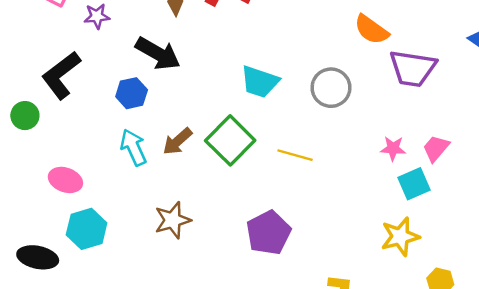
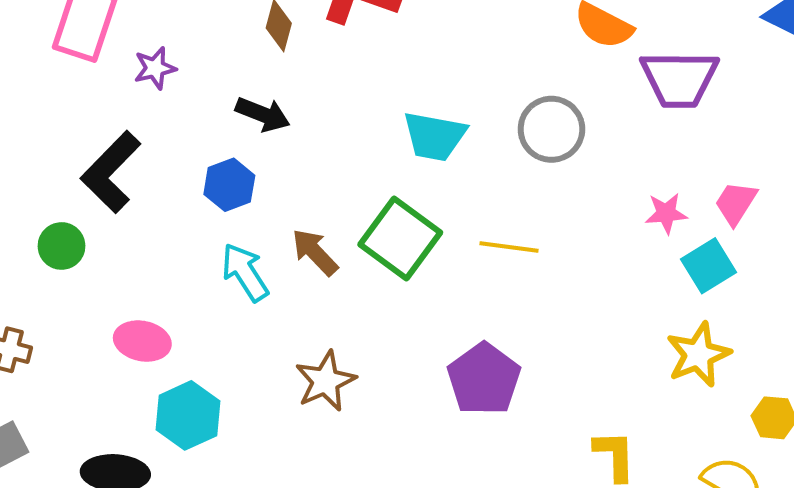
black arrow: (158, 53) -> (263, 114), size x0.7
brown arrow: (177, 141) -> (315, 252), turned 96

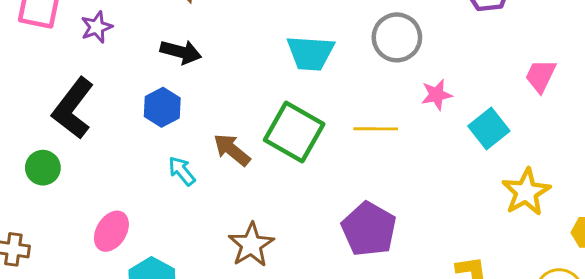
pink star: (666, 213) -> (437, 95), moved
cyan square: (708, 266) -> (489, 128), moved
cyan arrow: (245, 272) -> (182, 171), size x0.7
pink ellipse: (142, 341) -> (111, 231), turned -63

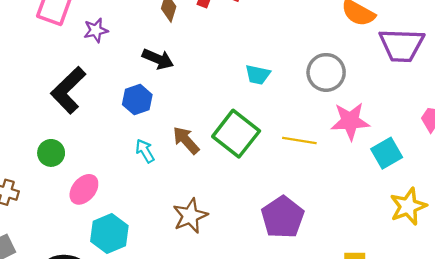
cyan trapezoid: (311, 53) -> (258, 75), size x0.7
pink star: (437, 95) -> (350, 121), size x1.6
green circle: (43, 168) -> (51, 153), moved

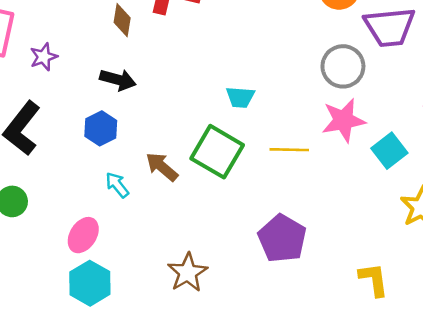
gray circle: (326, 72) -> (343, 66), moved
cyan trapezoid: (258, 75) -> (240, 97), moved
pink ellipse: (84, 189) -> (83, 235), moved
brown star: (190, 216) -> (188, 273), moved

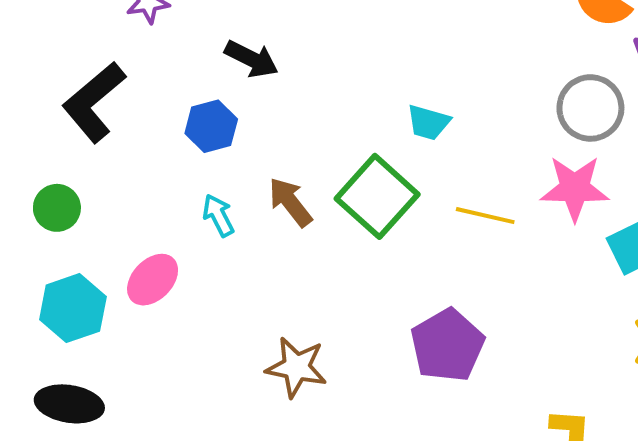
brown star: (188, 273) -> (296, 367), turned 30
cyan hexagon: (90, 283) -> (73, 308), moved

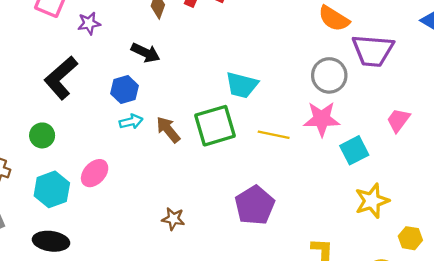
cyan trapezoid: (428, 122) -> (242, 85), size x1.4
green square: (377, 196) -> (215, 126), turned 33
cyan arrow: (218, 215) -> (131, 122), moved, turned 105
brown star: (296, 367) -> (173, 219), size x0.7

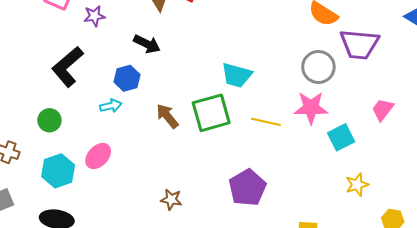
cyan arrow: (131, 122) -> (111, 106), moved
yellow star: (372, 201) -> (357, 185), size x0.7

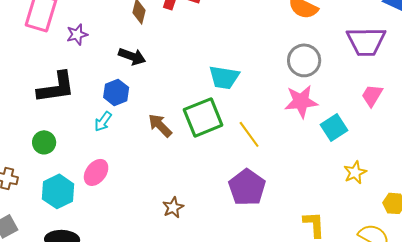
purple trapezoid: (359, 44) -> (366, 41), moved
black L-shape: (68, 67) -> (56, 87), turned -141
cyan arrow: (111, 106) -> (103, 121), turned 145
yellow line: (266, 122) -> (249, 134), moved, turned 48
brown star: (171, 200) -> (173, 207), turned -30

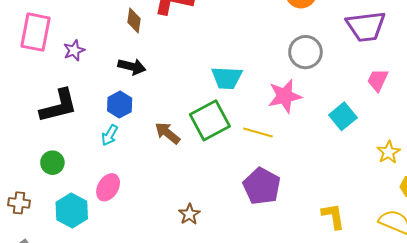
pink star: (301, 101) -> (285, 96), moved
yellow line: (249, 134) -> (258, 133), turned -32
yellow star: (355, 172) -> (388, 152), moved

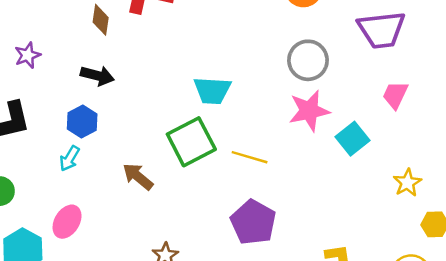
pink star: (285, 96) -> (309, 111), moved
brown arrow: (167, 133) -> (138, 177), moved

